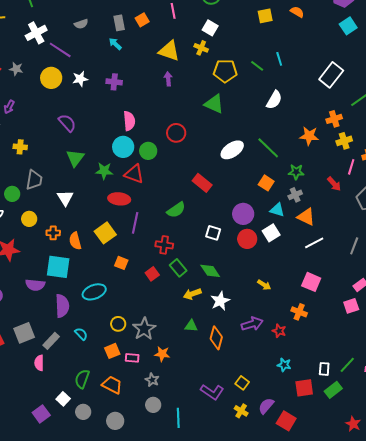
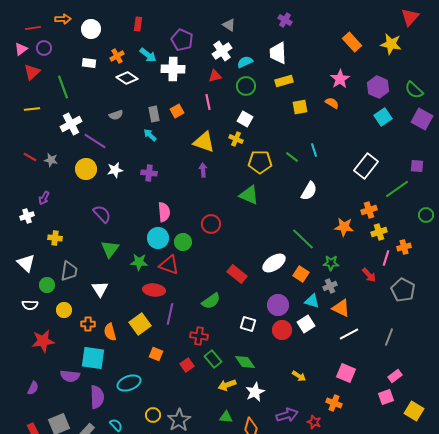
white ellipse: (232, 150) -> (274, 263), moved

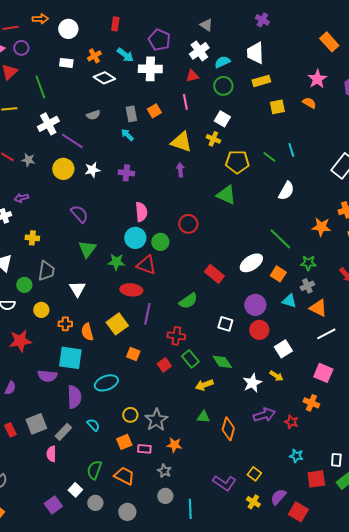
purple arrow: (44, 198) -> (21, 198), turned 48
white square: (306, 324) -> (283, 349), moved
white star: (255, 392) -> (252, 383), moved

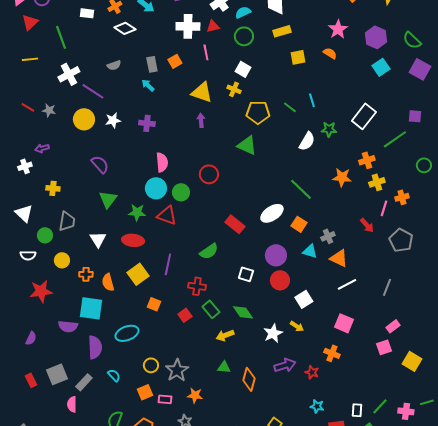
white cross: (150, 69) -> (188, 26), moved
green star: (308, 263) -> (329, 129), moved
red ellipse: (131, 290) -> (133, 240), moved

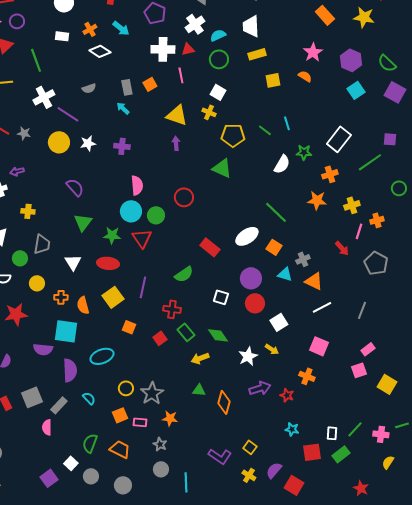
orange cross: (367, 160) -> (330, 174), moved
red triangle: (167, 215) -> (142, 238), turned 35

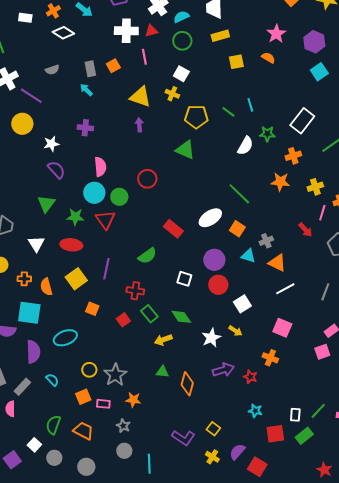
white star: (88, 143) -> (51, 144), moved
purple semicircle: (75, 187) -> (56, 170), moved

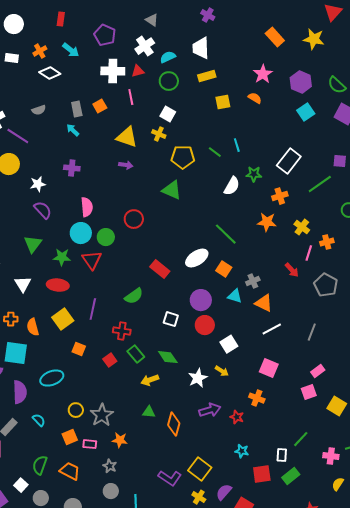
purple arrow: (139, 125) -> (126, 165), turned 104
yellow cross: (315, 187) -> (302, 227), turned -35
green line: (318, 411) -> (301, 439), moved
yellow square: (213, 429) -> (200, 469), size x1.6

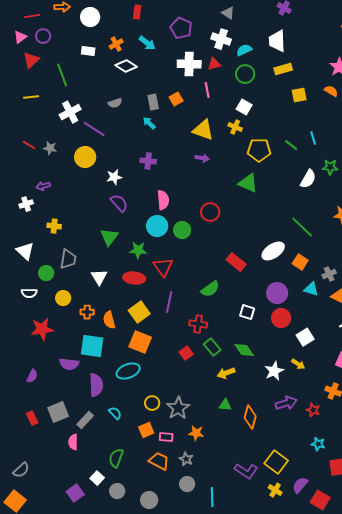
white cross: (145, 46) -> (221, 39), turned -36
red triangle: (92, 260) -> (163, 267), moved
orange square: (79, 349) -> (140, 342), moved, size x1.6
orange trapezoid: (70, 471) -> (159, 461), moved

